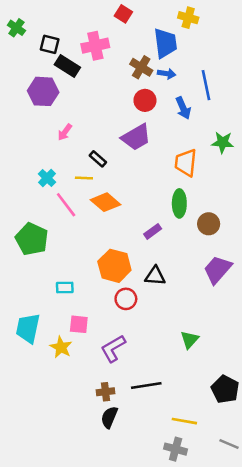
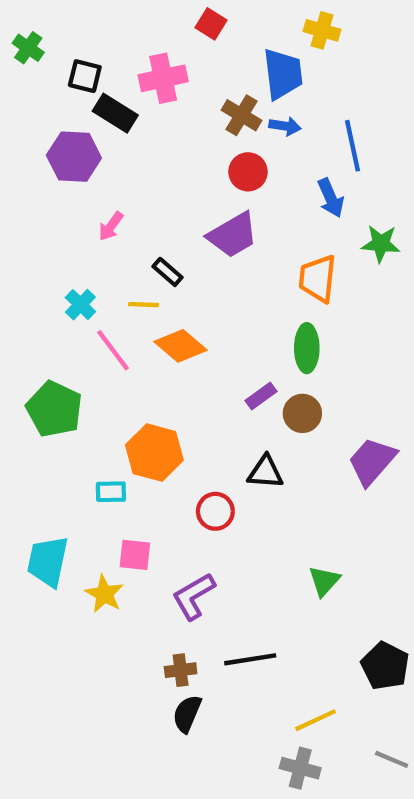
blue arrow: (183, 108) -> (331, 198), moved
brown circle: (209, 224) -> (302, 413), moved
orange hexagon: (114, 266) -> (154, 453), moved
yellow line: (184, 421) -> (315, 720), turned -35

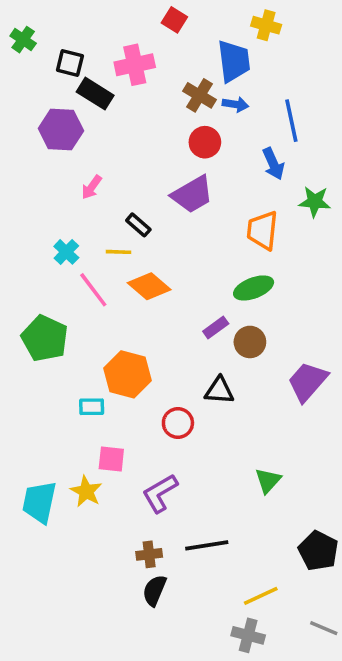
green ellipse: (307, 348) -> (254, 288), turned 69
cyan trapezoid: (48, 561) -> (39, 502), moved

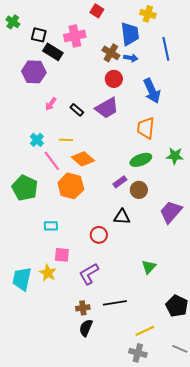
blue line: (291, 121) -> (166, 49), moved
blue arrow: (273, 164) -> (152, 91), size x1.4
green star: (315, 202) -> (175, 156), moved
black rectangle: (138, 225) -> (77, 110), moved
orange hexagon: (128, 374) -> (71, 186), moved

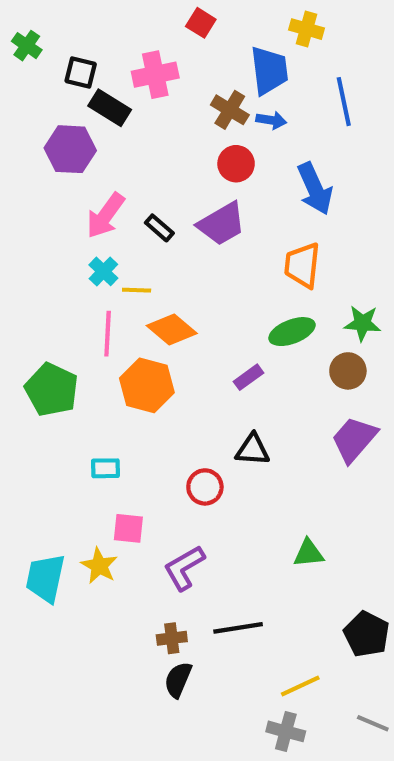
pink arrow: (51, 104) -> (105, 216), size x1.6
cyan cross: (37, 140) -> (103, 271), moved
pink line: (52, 161) -> (108, 334), turned 40
brown circle: (139, 190) -> (348, 371), moved
green triangle: (149, 267) -> (309, 553), turned 42

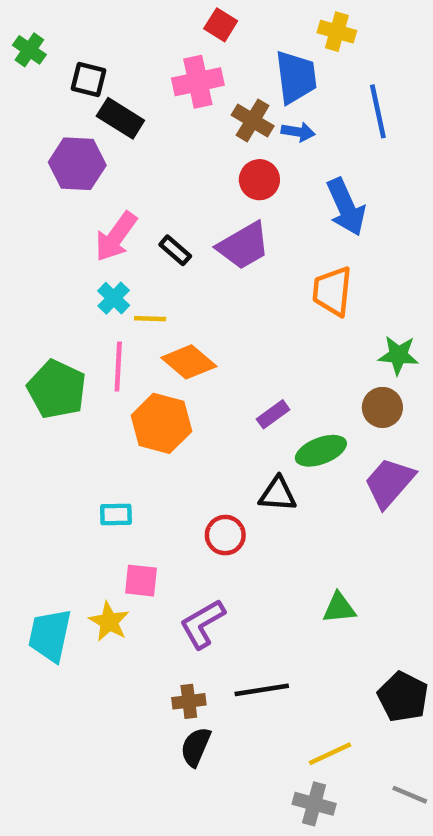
pink cross: (155, 75) -> (198, 82), moved
green ellipse: (292, 332) -> (321, 451), moved
green pentagon: (52, 390) -> (57, 389), moved

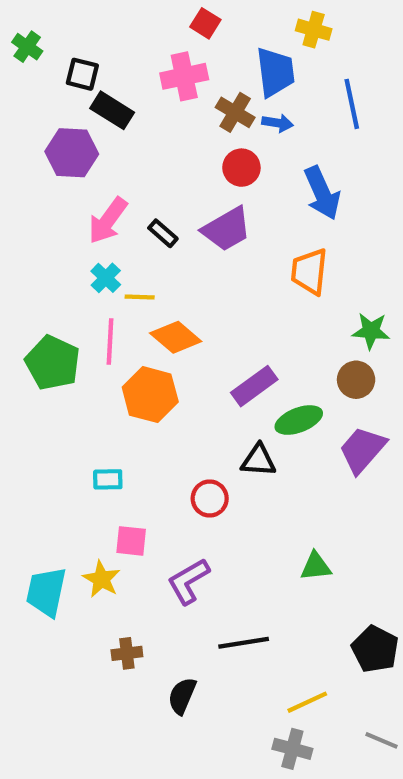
purple rectangle: (273, 414) -> (254, 386), size x1.5
brown cross: (189, 701) -> (127, 653), moved

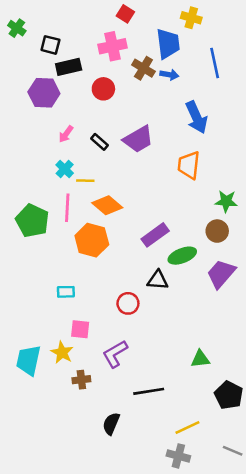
black rectangle: (112, 110) -> (69, 67), turned -45
red circle: (241, 168) -> (103, 89), moved
pink arrow: (108, 221) -> (66, 134), size x0.6
green triangle: (316, 566) -> (200, 359), moved
brown cross: (127, 653) -> (81, 380), moved

